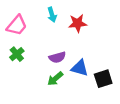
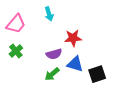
red star: (78, 23) -> (73, 38), moved

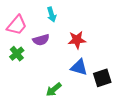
purple semicircle: (54, 54) -> (41, 40), moved
green arrow: (52, 74) -> (54, 89), moved

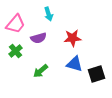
green arrow: (54, 89) -> (40, 71), moved

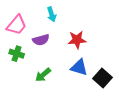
green cross: (16, 51) -> (17, 54), turned -32
black square: (96, 74) -> (102, 78), turned -30

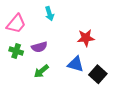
purple semicircle: (41, 40) -> (39, 47), moved
red star: (77, 40) -> (86, 38), moved

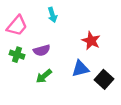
red star: (86, 38) -> (91, 41), turned 30
blue triangle: (76, 64) -> (80, 69), turned -30

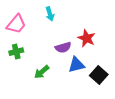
purple semicircle: (42, 50) -> (63, 47), moved
green cross: (17, 55) -> (16, 52), turned -32

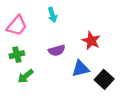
purple semicircle: (63, 47) -> (57, 50), moved
green arrow: (42, 72) -> (26, 76), moved

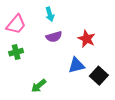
purple semicircle: (57, 50) -> (54, 37), moved
green arrow: (26, 76) -> (39, 86), moved

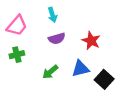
green arrow: (39, 86) -> (50, 72), moved

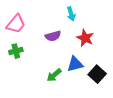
cyan arrow: (52, 15) -> (71, 14), moved
green arrow: (50, 72) -> (54, 75), moved

